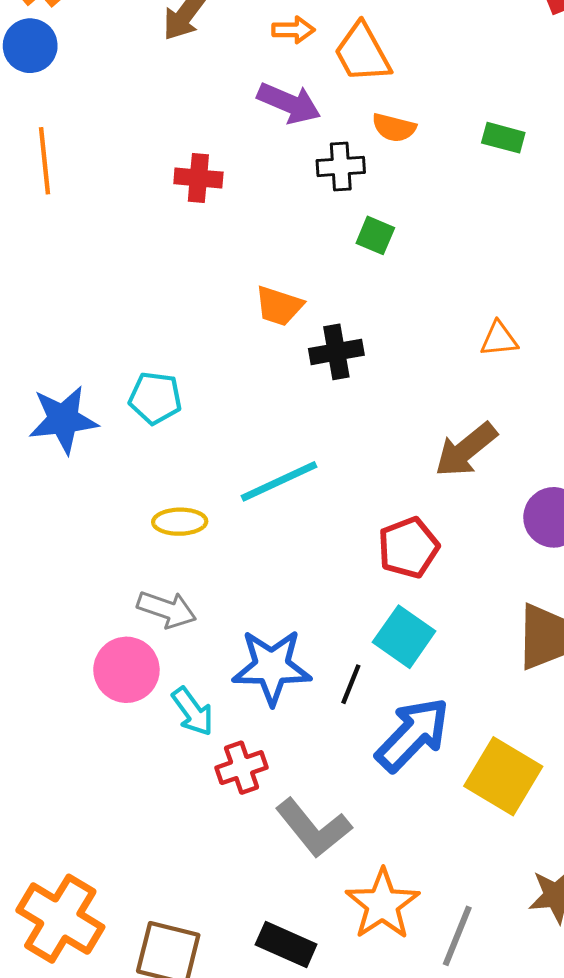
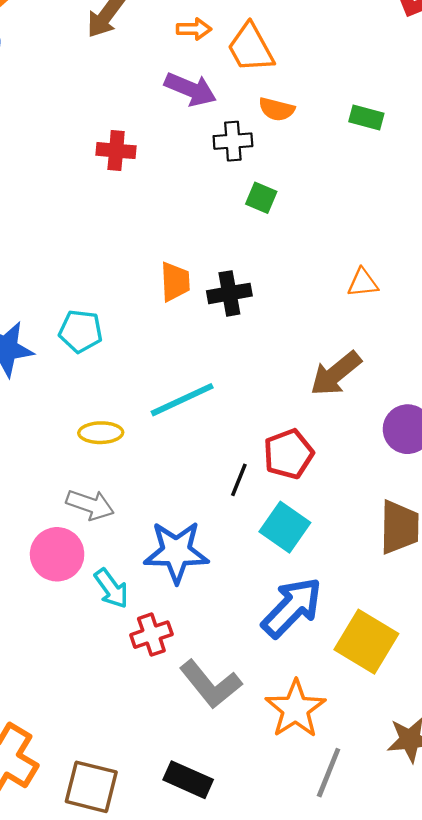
orange trapezoid: (279, 306) -> (175, 282), moved, turned -111
black line: (351, 684) -> (239, 480), moved
orange star: (382, 904) -> (295, 709), moved

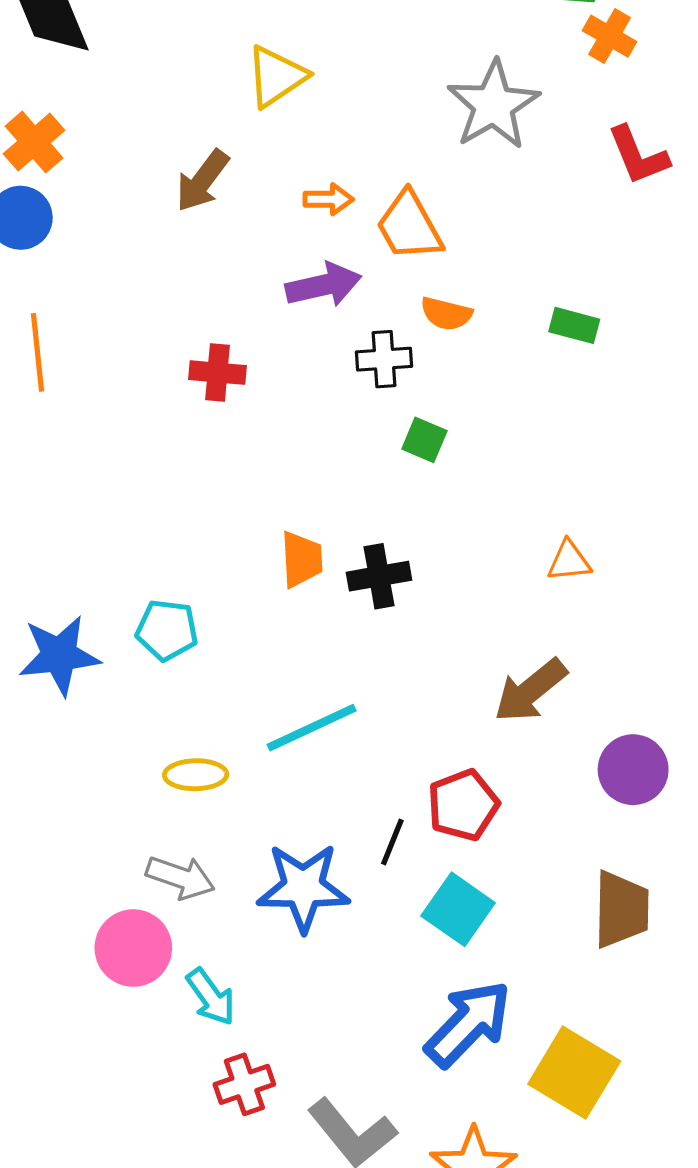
purple arrow: (190, 89) -> (323, 285), turned -36
blue star: (176, 552) -> (303, 887), moved
red cross: (151, 635) -> (244, 1084), moved

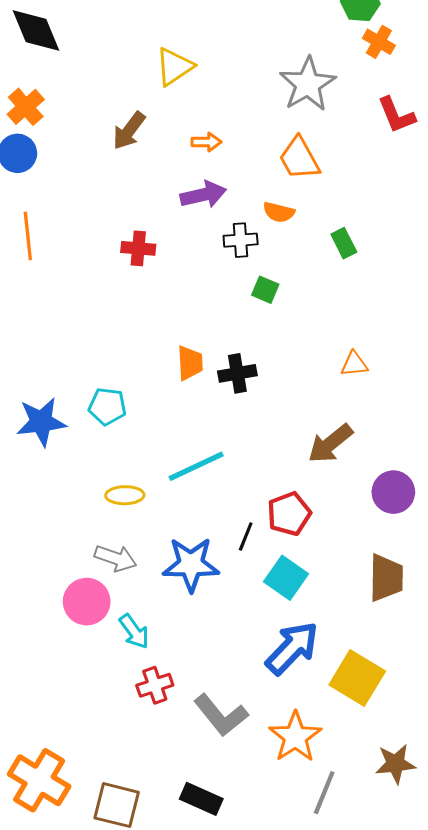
orange trapezoid: (409, 226) -> (299, 159), moved
green rectangle: (574, 325) -> (344, 243), moved, turned 48

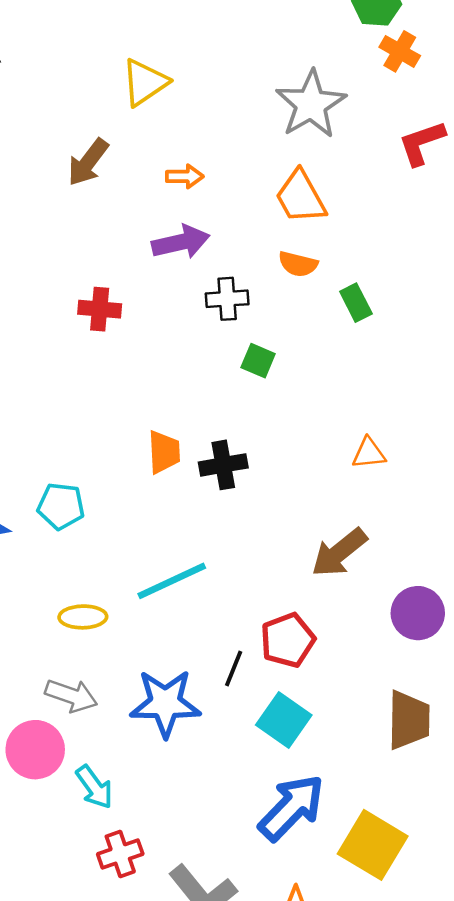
red L-shape: (396, 115) -> (422, 143), turned 93
orange semicircle: (279, 212) -> (298, 264), moved

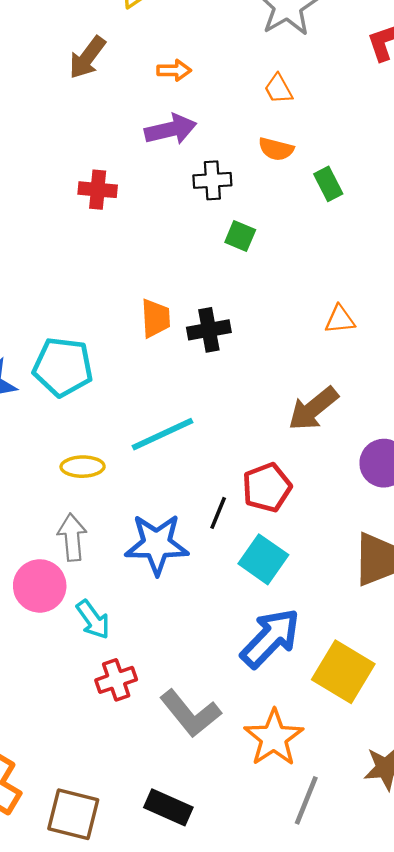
orange trapezoid: (301, 197) -> (278, 89), size x0.6
cyan pentagon: (61, 506) -> (63, 367), size x1.4
gray arrow: (71, 696) -> (72, 537), turned -114

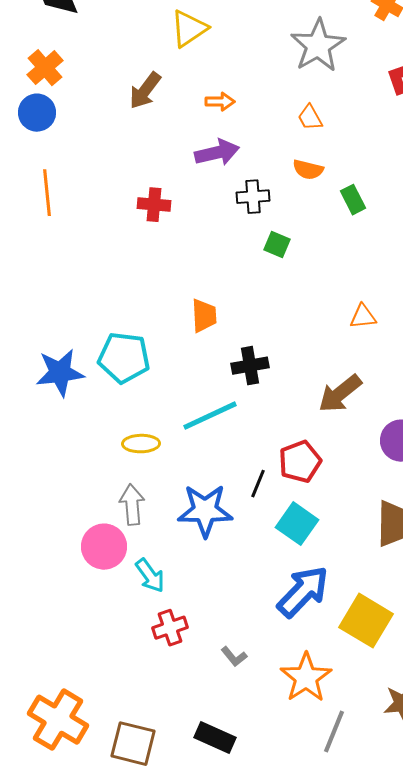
black cross: (209, 330) -> (250, 366), moved
gray L-shape: (190, 713) -> (234, 657), size x0.5

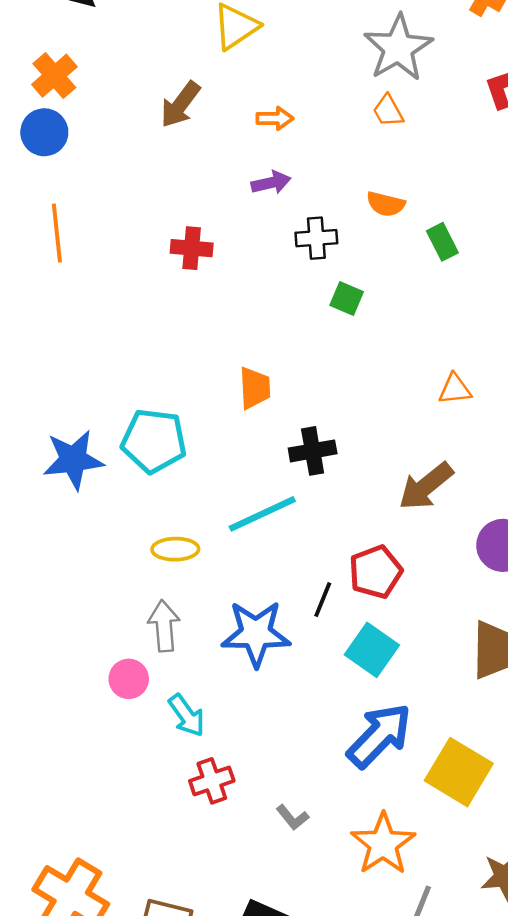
orange trapezoid: (310, 118) -> (388, 111), moved
purple arrow: (217, 153) -> (271, 183), size x0.7
pink circle: (104, 547) -> (129, 679), size x0.7

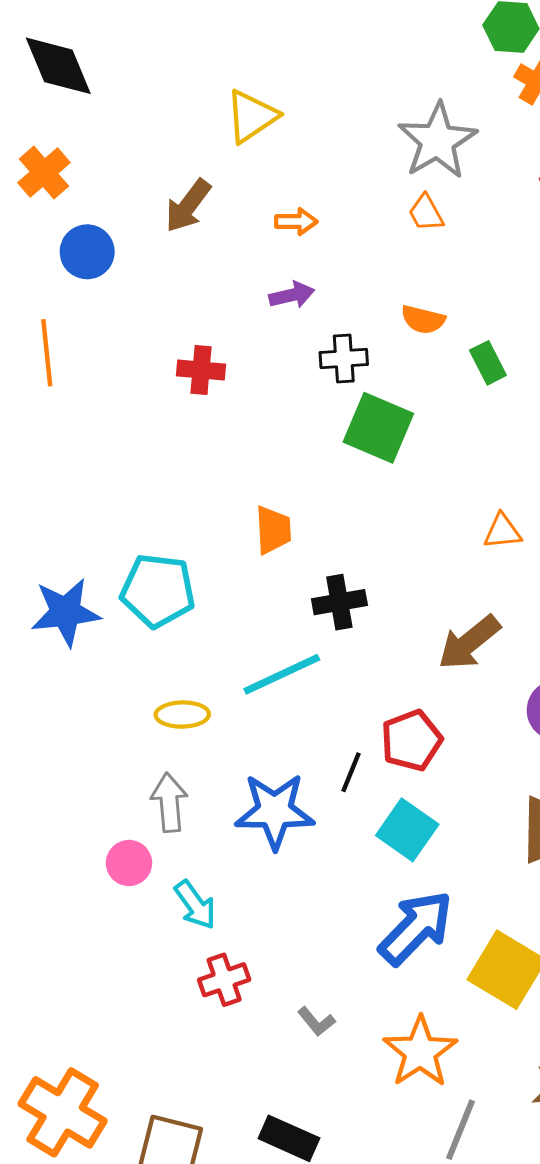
blue circle: (44, 132) -> (87, 252), moved
green square: (347, 299) -> (378, 428), size x1.8

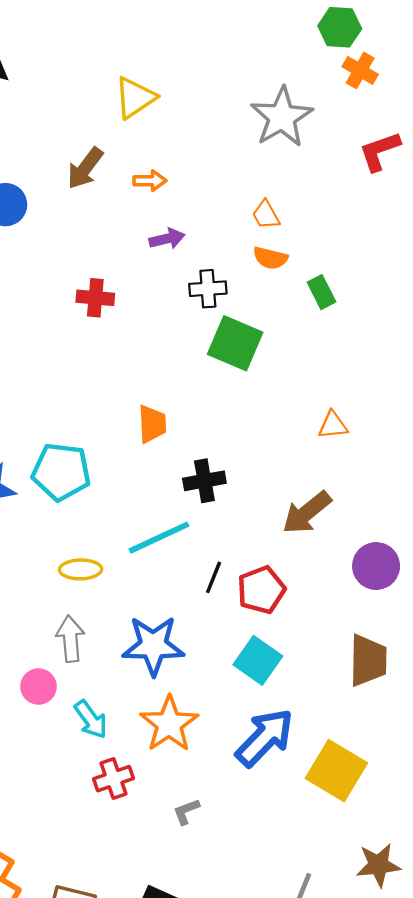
orange trapezoid: (426, 213) -> (266, 215), moved
orange arrow: (296, 222) -> (150, 181), moved
black line: (351, 772) -> (214, 577), moved
gray L-shape: (316, 1022) -> (186, 812), turned 108
orange star: (420, 1052) -> (169, 724), moved

